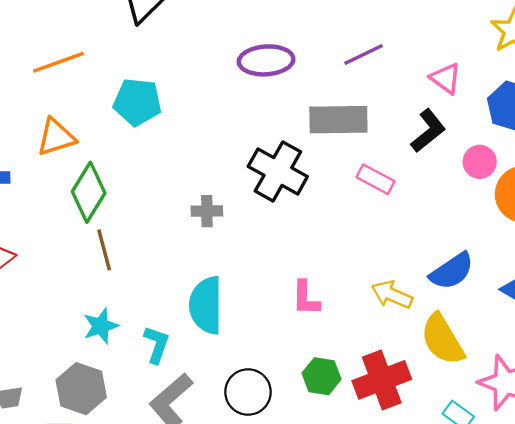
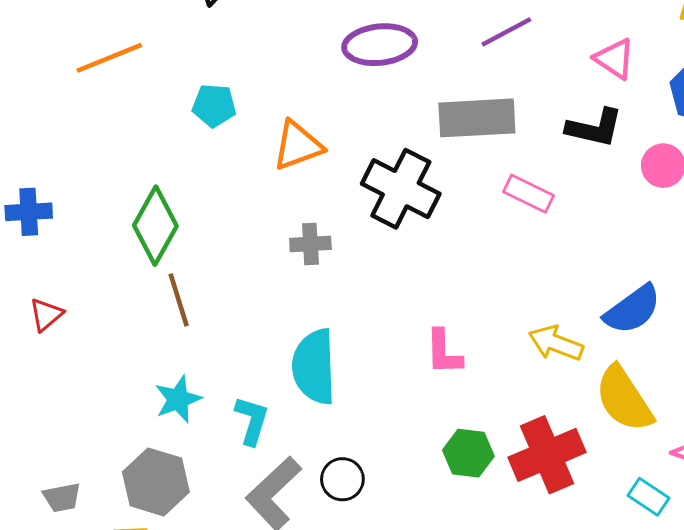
cyan pentagon: (137, 102) -> (214, 105), size x0.7
black L-shape: (428, 131) -> (595, 128), turned 54
orange triangle: (56, 137) -> (298, 145), moved
black circle: (248, 392) -> (342, 479), moved, size x0.7

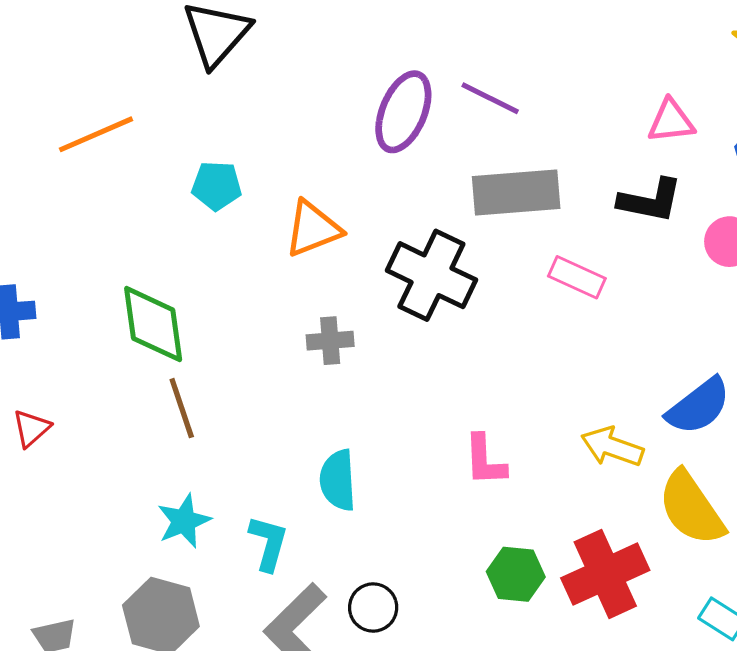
purple line: (506, 32) -> (490, 98), moved, turned 56
purple ellipse: (380, 45) -> (403, 112), turned -60
pink triangle: (614, 59) -> (671, 121), turned -39
green diamond: (155, 226) -> (153, 324), turned -36
cyan semicircle: (314, 367) -> (338, 480), size x0.7

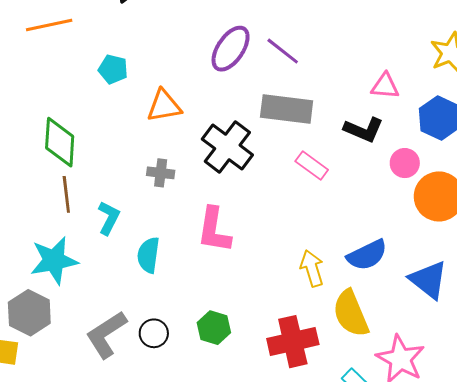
yellow arrow: (612, 447) -> (312, 268), turned 42
pink L-shape: (485, 460) -> (214, 230), moved, size x1.4
cyan star: (184, 521) -> (54, 260), size x1.5
cyan L-shape: (268, 543) -> (109, 218), moved
green hexagon: (516, 574) -> (214, 328), moved

